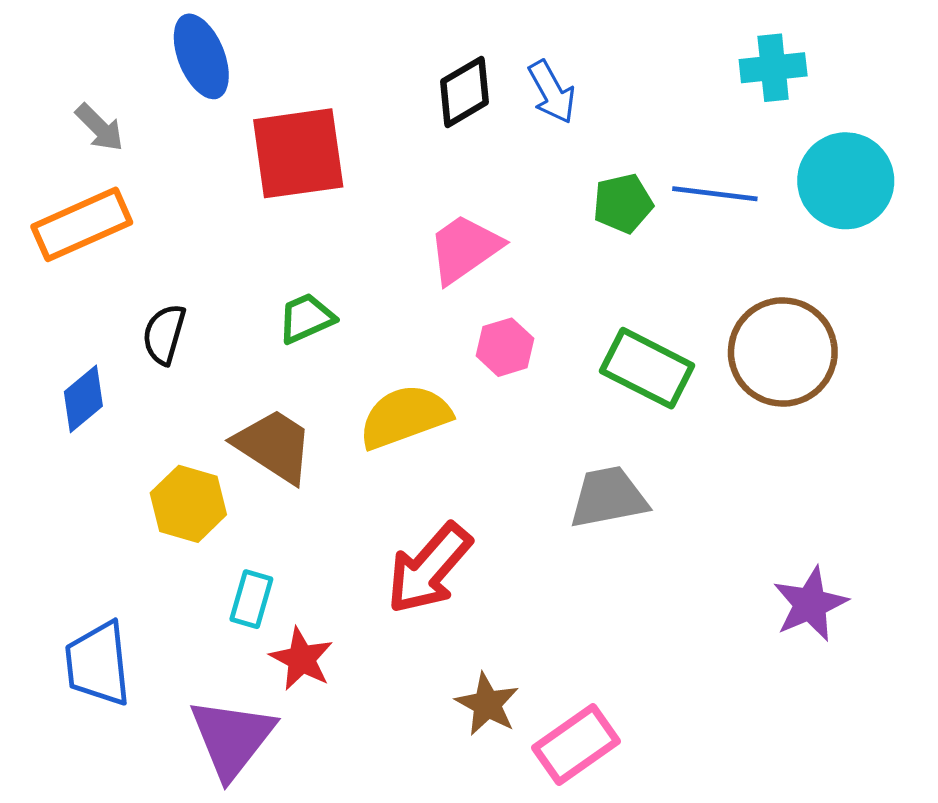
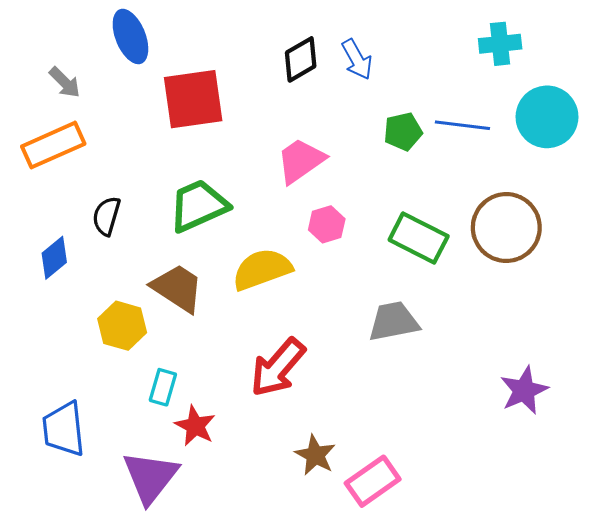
green trapezoid: (306, 318) -> (198, 206), size x1.6

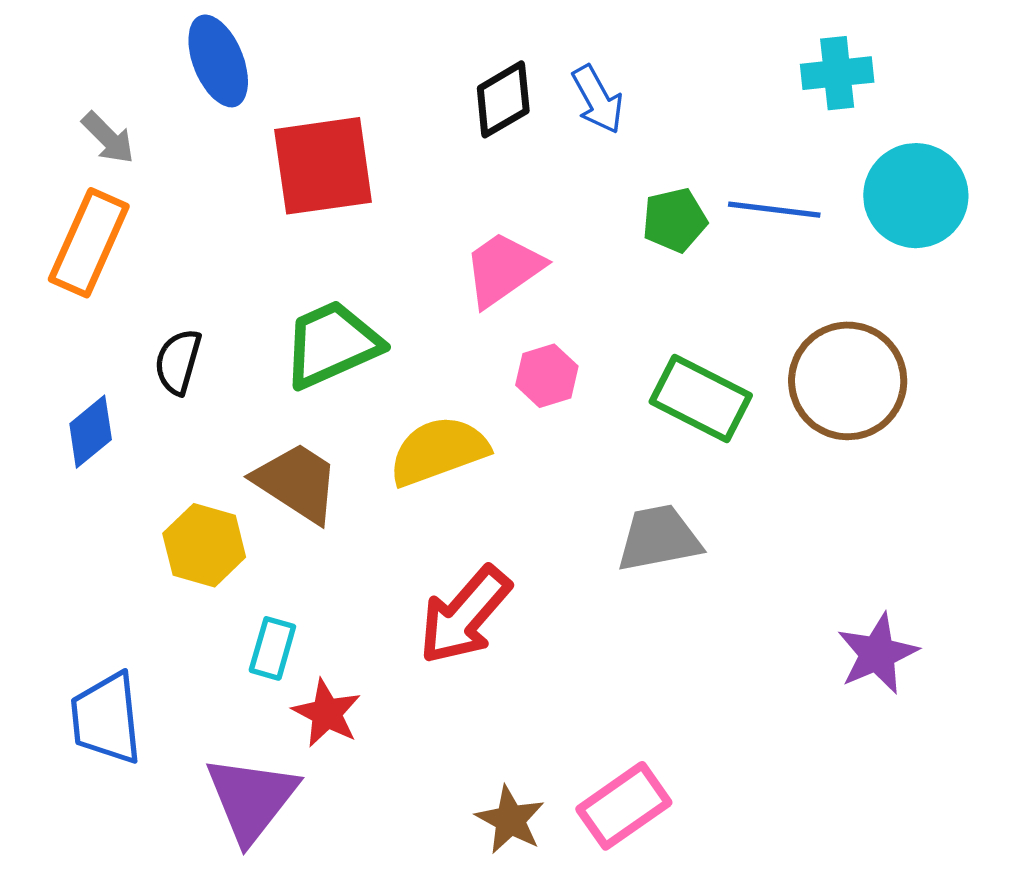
orange rectangle: (53, 145) -> (89, 243), turned -42
brown star: (315, 455) -> (510, 820), moved

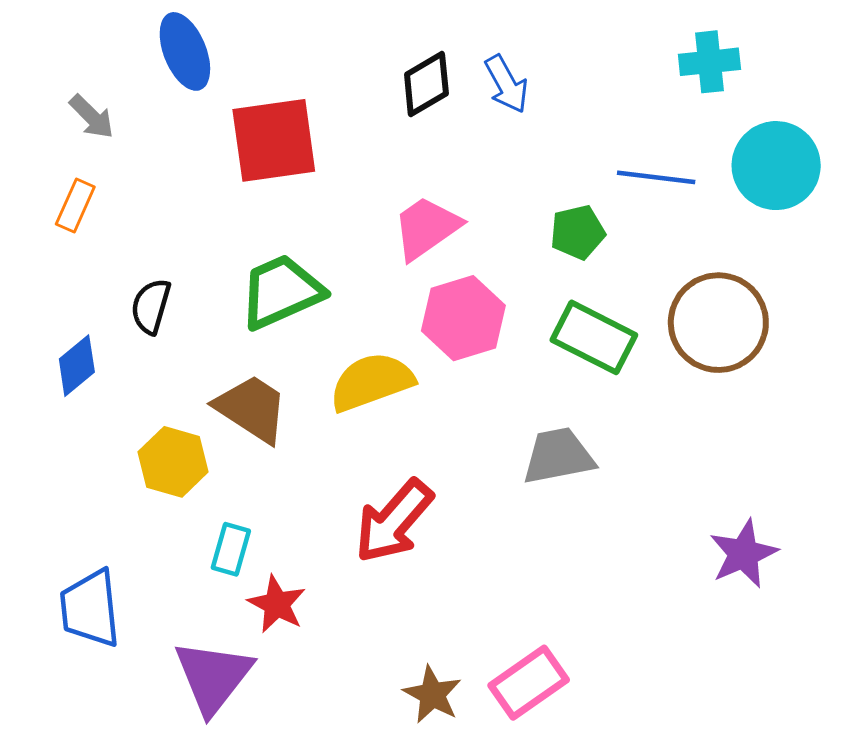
green pentagon: (675, 220) -> (578, 232), moved
orange rectangle: (89, 243) -> (75, 206), size x0.6
pink hexagon: (547, 376) -> (463, 318), size x1.6

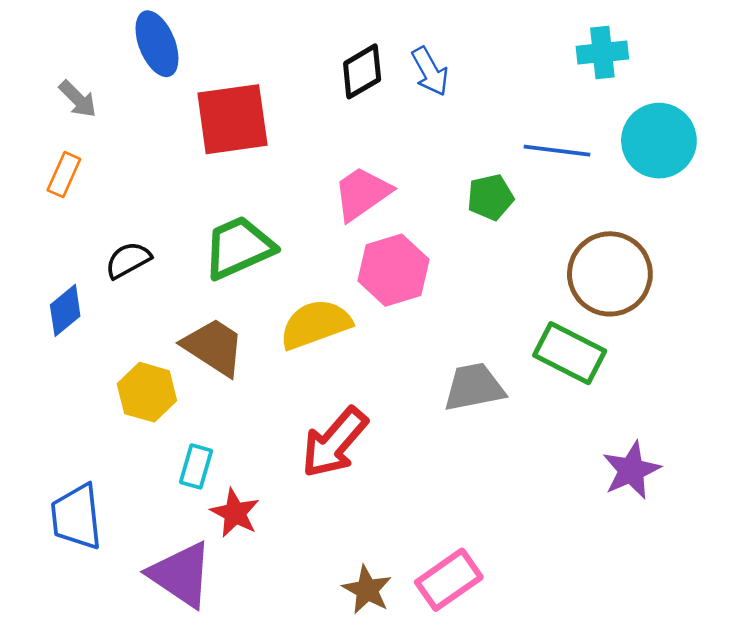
black semicircle: (151, 306) -> (128, 260), turned 45
green rectangle: (594, 337) -> (570, 353), moved
purple triangle: (213, 677) -> (181, 575), turned -34

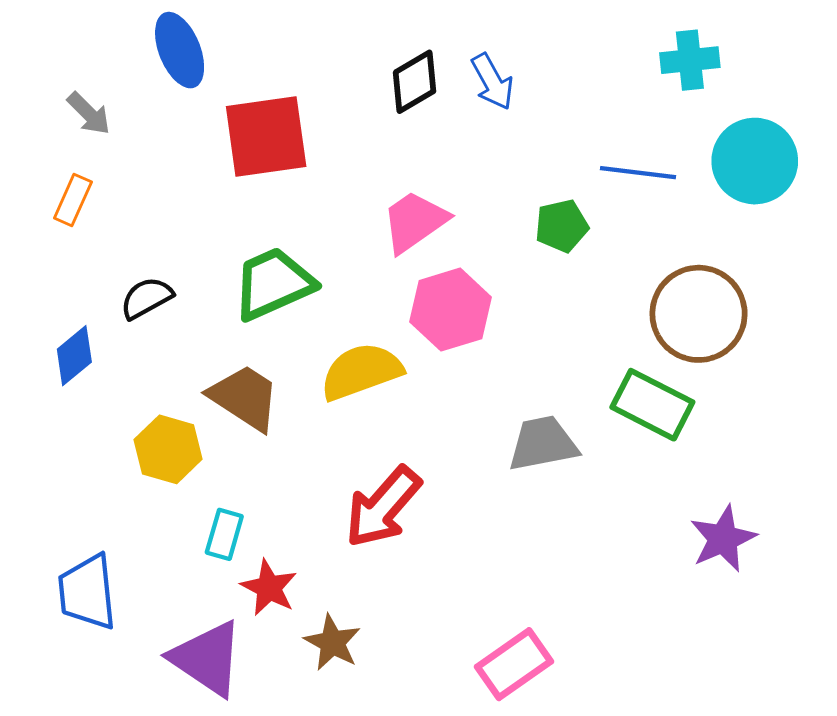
brown star: (367, 590) -> (332, 642), moved

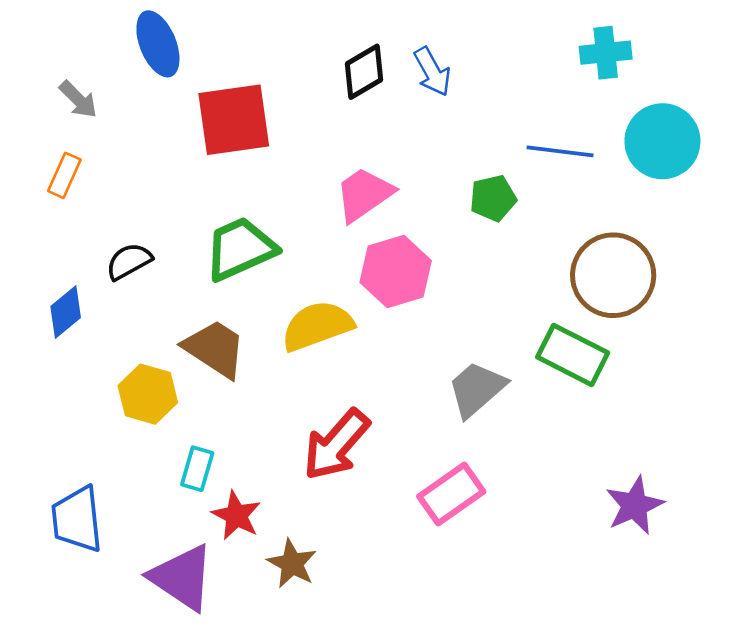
gray trapezoid: (543, 444) -> (477, 389), turned -30
purple star: (723, 539) -> (635, 505), moved
pink rectangle: (514, 664) -> (451, 494), moved

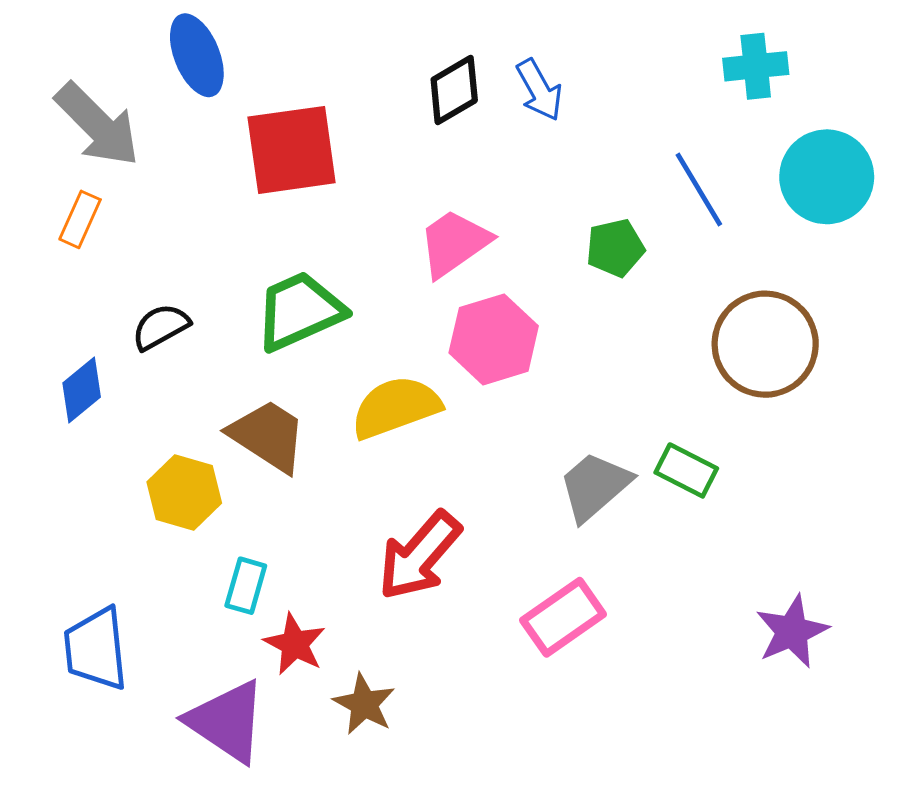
gray arrow: (78, 100) -> (97, 125), size x1.8
blue line: (560, 151) -> (699, 189), turned 52
green rectangle: (573, 355) -> (686, 470), moved, size x0.7

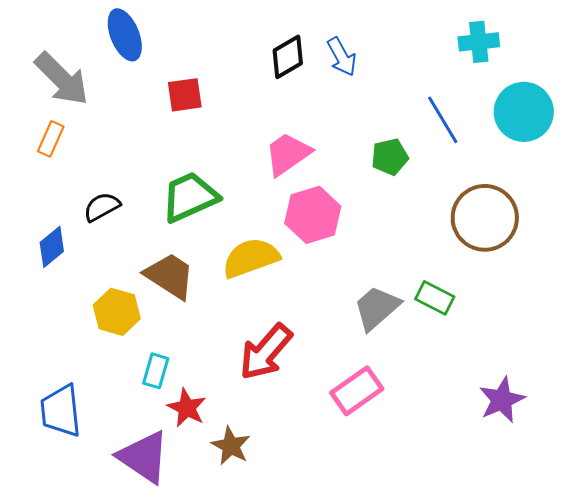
red square: (292, 150) -> (185, 95), size x0.6

